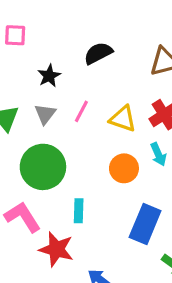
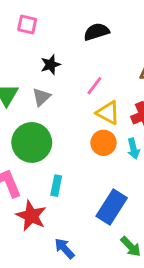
black semicircle: (98, 53) -> (96, 32), moved
pink line: (81, 111) -> (94, 86), moved
orange circle: (124, 168) -> (104, 143), moved

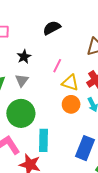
cyan rectangle: (56, 186) -> (44, 140), size x1.5

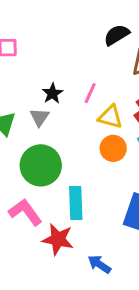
black semicircle: (52, 28) -> (117, 35), moved
black star: (24, 57) -> (52, 93), moved

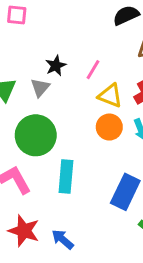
red star: (58, 239) -> (24, 231), moved
blue arrow: (99, 264) -> (63, 239), moved

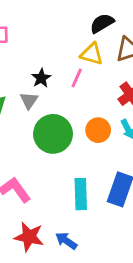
yellow triangle: (110, 96) -> (92, 54), moved
green circle: (36, 135) -> (53, 134), moved
cyan rectangle: (66, 177) -> (81, 194), moved

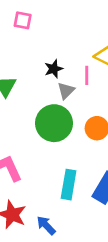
pink line: (77, 78) -> (87, 75), turned -36
gray triangle: (29, 100) -> (66, 91), moved

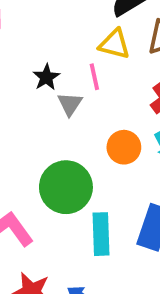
green circle: (54, 123) -> (66, 187), moved

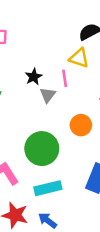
cyan rectangle: (101, 234) -> (48, 188), moved, turned 75

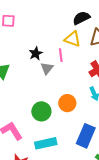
orange circle: (81, 125) -> (67, 103), moved
green circle: (42, 149) -> (41, 111), size x0.7

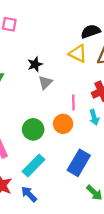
pink line: (61, 55) -> (73, 103), moved
cyan rectangle: (46, 143) -> (33, 165), turned -40

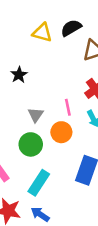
yellow triangle: (78, 54) -> (42, 33), moved
gray triangle: (45, 82) -> (36, 115), moved

